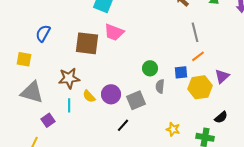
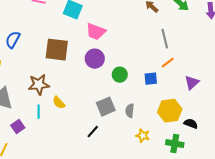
pink trapezoid: (114, 32) -> (96, 32), moved
gray semicircle: (160, 86) -> (130, 111), moved
yellow hexagon: (200, 87) -> (170, 111), moved
purple circle: (111, 94) -> (95, 59), moved
black semicircle: (221, 117) -> (191, 124), turned -120

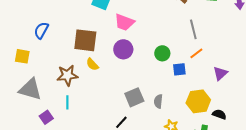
green circle: (120, 75) -> (162, 53), moved
yellow semicircle: (59, 103) -> (92, 64), moved

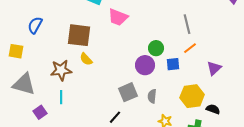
purple circle: (123, 49) -> (145, 65), moved

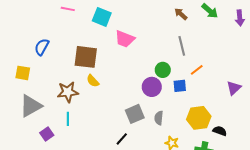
gray line: (187, 24) -> (182, 46), moved
purple triangle: (214, 68) -> (234, 88), moved
gray triangle: (24, 84) -> (31, 106), turned -45

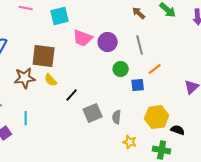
cyan square: (102, 17) -> (60, 16), turned -36
purple circle: (152, 87) -> (108, 42), moved
brown star: (68, 92) -> (25, 78), moved
black line: (122, 139) -> (72, 95), moved

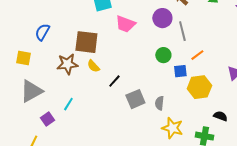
purple circle: (108, 42) -> (162, 18), moved
yellow hexagon: (157, 117) -> (199, 87), moved
cyan line: (26, 118) -> (68, 104), turned 32
yellow star: (130, 142) -> (172, 128), size x1.5

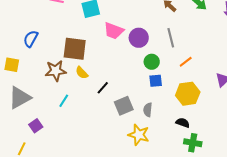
purple circle: (162, 18) -> (139, 38), moved
blue square: (180, 71) -> (156, 81), moved
cyan line: (68, 104) -> (64, 101), moved
black semicircle: (220, 116) -> (183, 123), moved
yellow star: (172, 128) -> (139, 135), moved

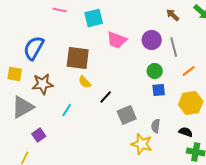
purple circle: (139, 38) -> (152, 40), moved
blue semicircle: (31, 39) -> (34, 48), size x1.4
brown star: (56, 71) -> (43, 84), moved
gray semicircle: (148, 110) -> (156, 126), moved

